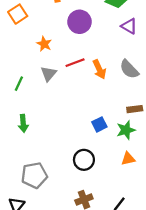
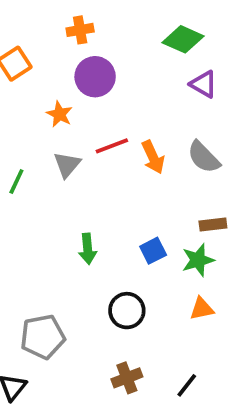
purple circle: (80, 22) -> (95, 77), moved
green arrow: (23, 123) -> (88, 249), moved

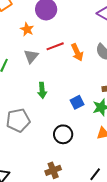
green arrow: (88, 249) -> (42, 90), moved
gray pentagon: (43, 337) -> (18, 120), moved
brown cross: (127, 378) -> (53, 170), moved

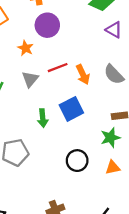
blue square: (77, 102) -> (71, 109), moved, size x1.5
black circle: (63, 134) -> (77, 161), moved

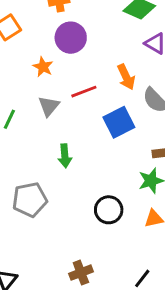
orange arrow: (83, 74) -> (126, 77), moved
blue square: (71, 109) -> (119, 122), moved

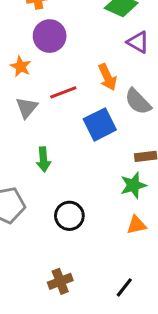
black circle: (109, 210) -> (69, 216), moved

